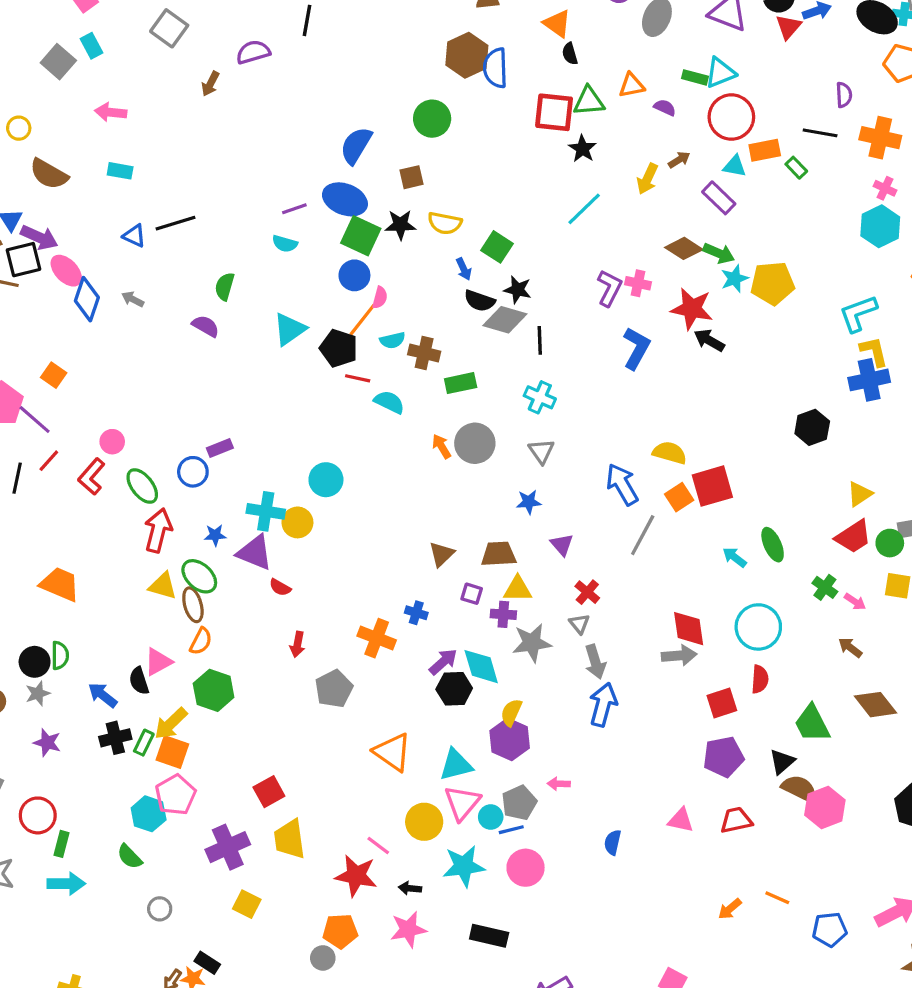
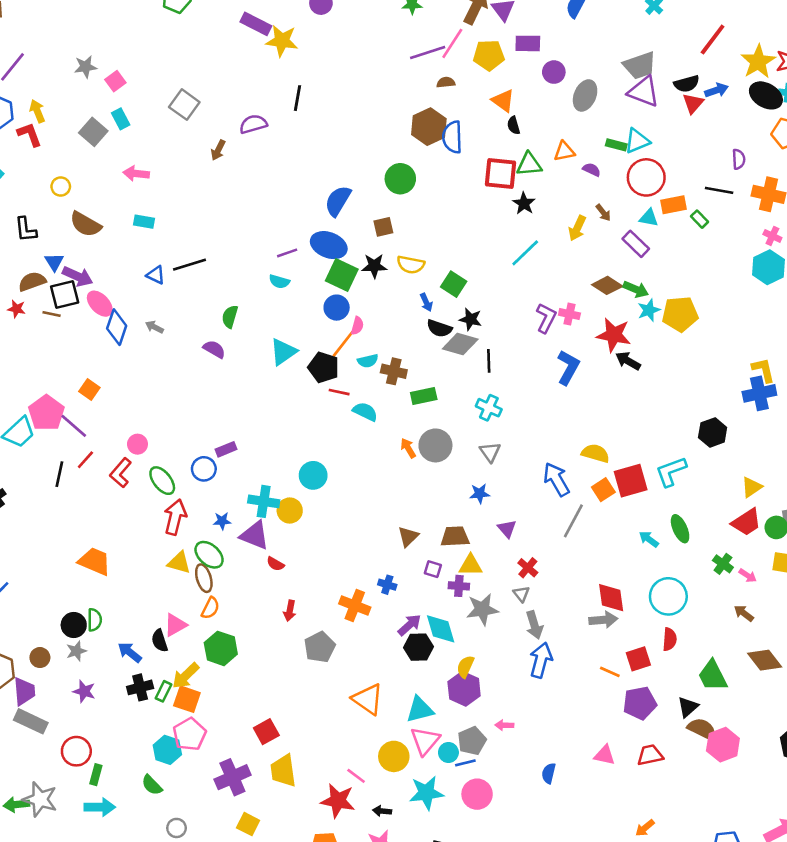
brown arrow: (679, 160) -> (603, 213), turned 84
cyan L-shape: (858, 313) -> (671, 471), moved
orange line: (777, 898) -> (610, 672), moved

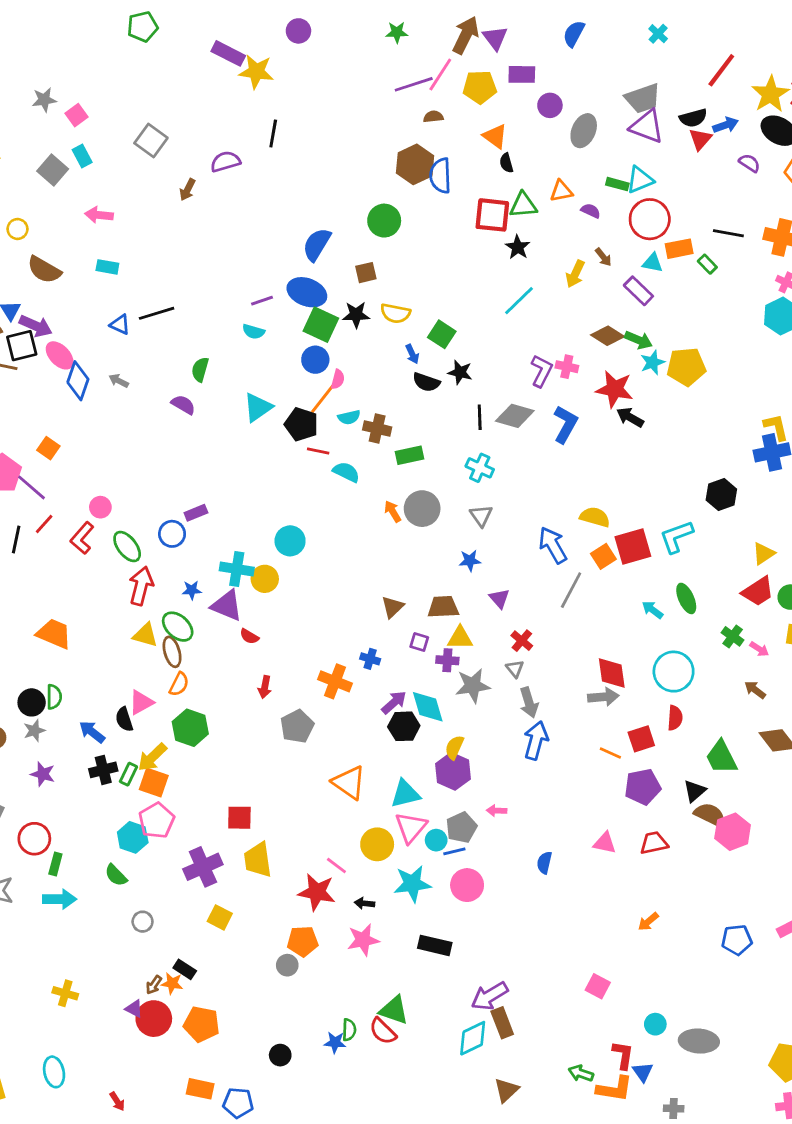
purple semicircle: (739, 159) -> (749, 163), moved, turned -54
gray diamond: (460, 344) -> (515, 416), moved
red square: (266, 732) -> (239, 818), turned 30

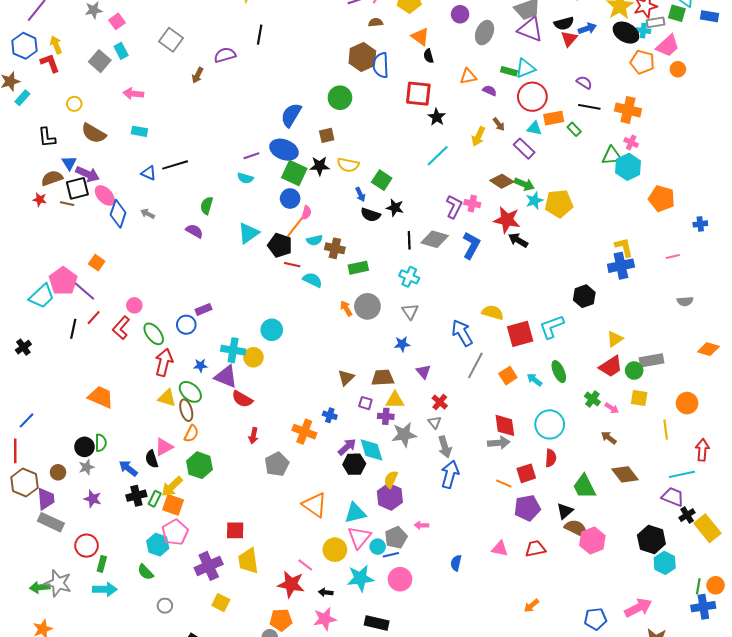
purple semicircle: (749, 163) -> (584, 82), moved
green triangle: (523, 205) -> (612, 156), moved
orange square: (603, 556) -> (508, 376), moved
red semicircle: (249, 636) -> (242, 399), size x1.5

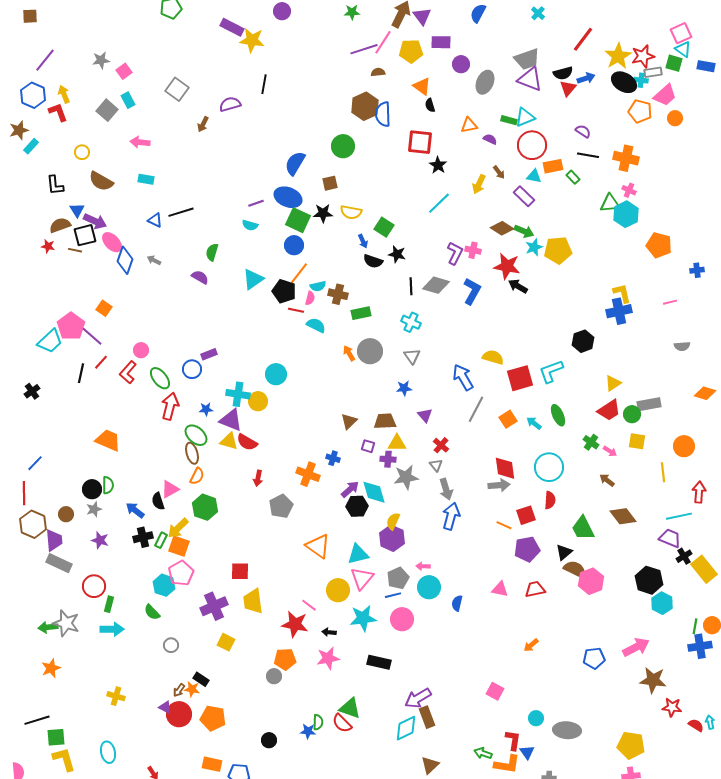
pink semicircle: (306, 213) -> (310, 298), moved
yellow triangle: (167, 398) -> (229, 441), moved
cyan circle: (378, 547) -> (429, 587), moved, size x1.5

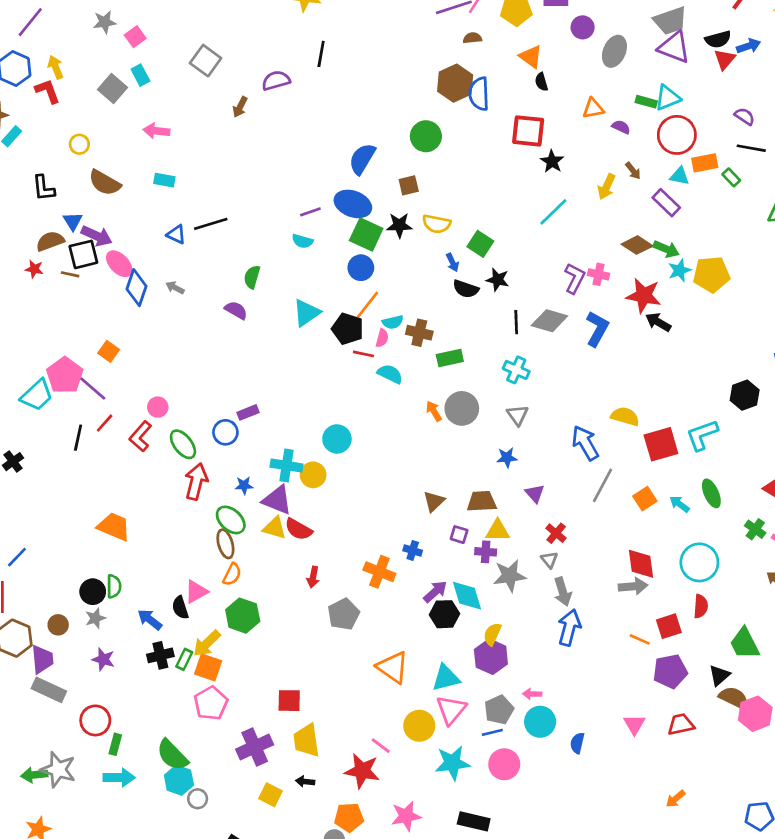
cyan hexagon: (164, 585) -> (179, 780), moved
pink triangle: (500, 589) -> (634, 724), turned 48
green semicircle: (152, 612) -> (172, 755), size x1.5
black arrow: (329, 632) -> (305, 782), moved

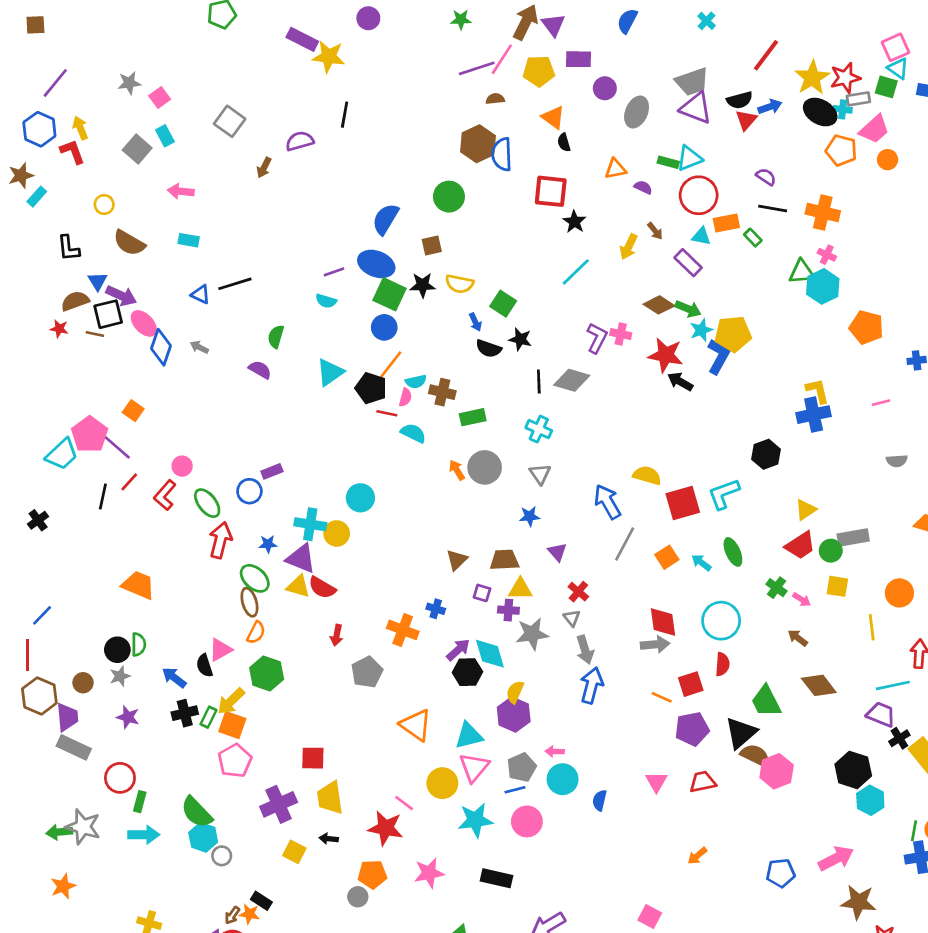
blue L-shape: (597, 329) -> (718, 356), moved
black triangle: (719, 675) -> (741, 733), size x1.5

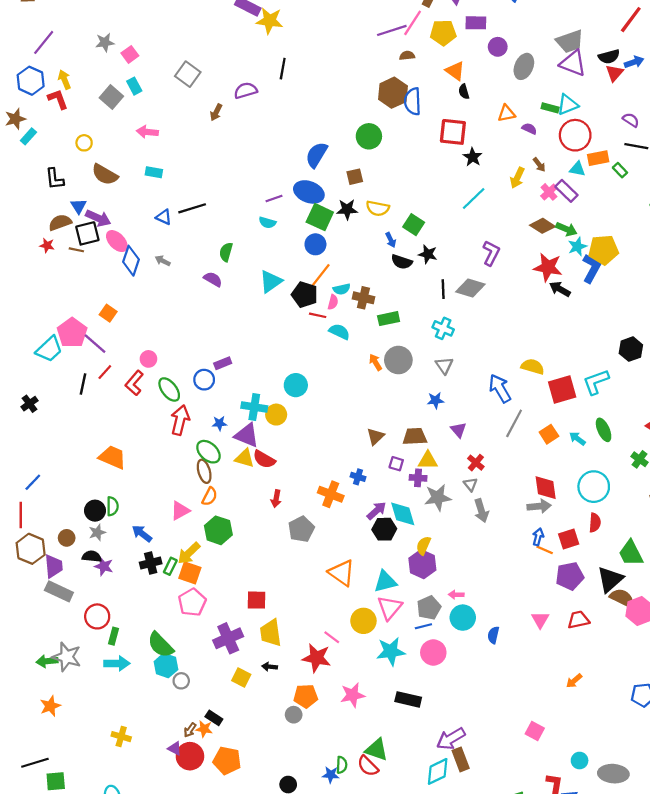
pink cross: (621, 334) -> (549, 192), moved, turned 35
black semicircle: (205, 666) -> (92, 556), moved, turned 114
blue arrow: (592, 685) -> (538, 537), moved, size x0.6

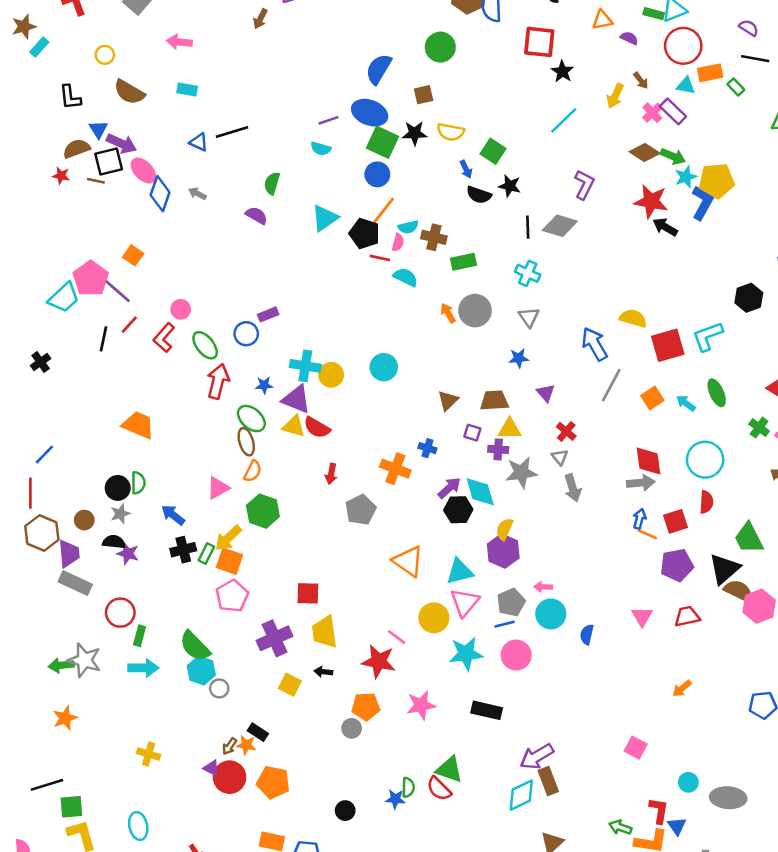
cyan circle: (296, 385) -> (384, 367), moved

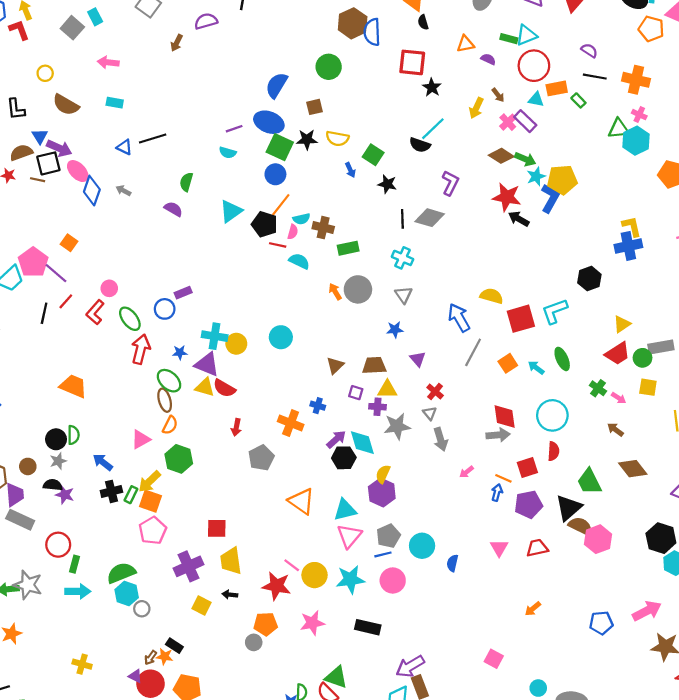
black semicircle: (479, 195) -> (420, 145), moved
blue arrow: (640, 519) -> (497, 493), moved
pink arrow: (543, 587) -> (467, 472), moved, turned -40
yellow circle: (434, 618) -> (315, 575), moved
green semicircle: (195, 646) -> (121, 573), turned 112

